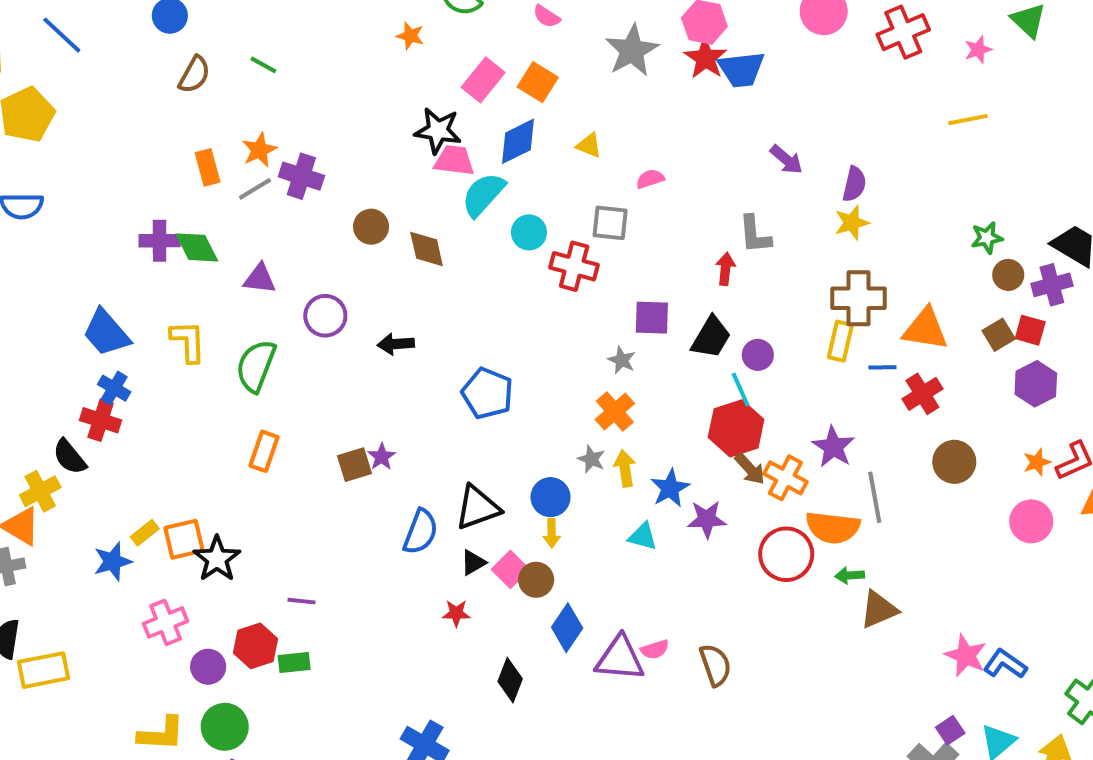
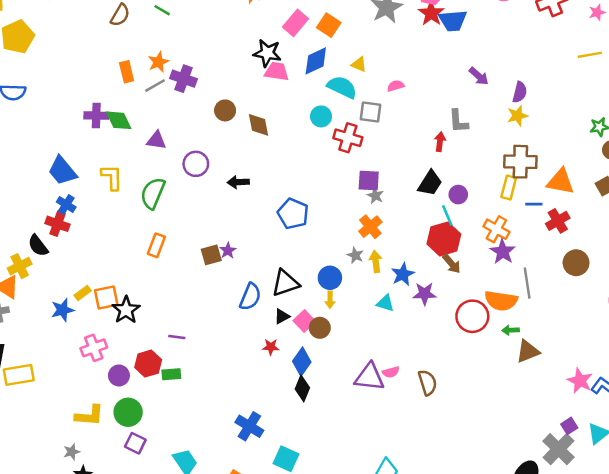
cyan semicircle: (483, 195) -> (342, 87), moved, turned 72
purple square: (652, 318) -> (369, 180), moved
orange cross: (785, 478) -> (496, 229), moved
blue diamond: (567, 628) -> (302, 362), moved

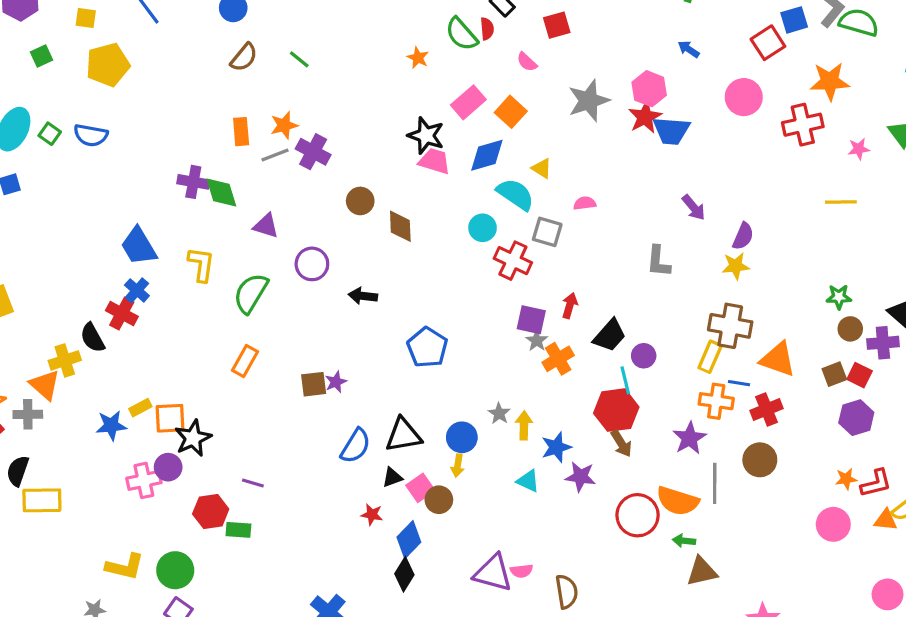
red arrow: (440, 142) -> (570, 305), moved
orange cross: (370, 227) -> (558, 359), moved
orange cross: (496, 229) -> (716, 401), moved, turned -30
brown circle: (576, 263) -> (760, 460), moved
purple circle: (119, 375) -> (168, 467), moved

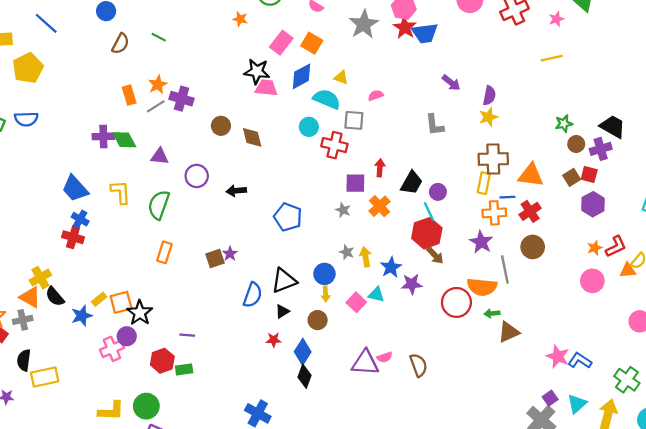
black semicircle: (92, 338) -> (55, 297), moved
gray star: (537, 341) -> (343, 210), moved
pink square: (420, 488) -> (356, 302), moved

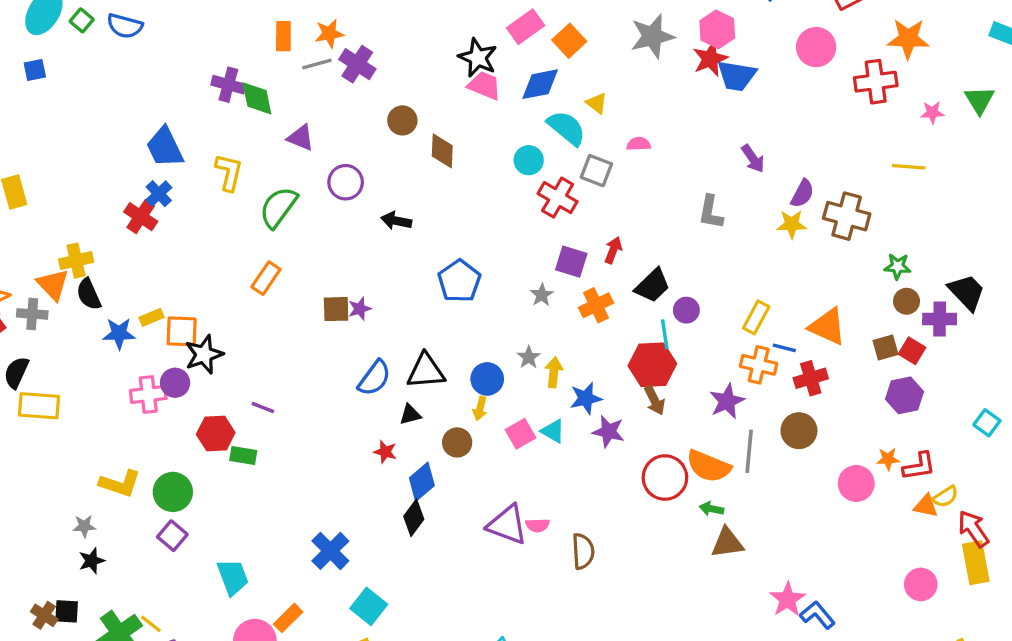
brown cross: (493, 159) -> (847, 216), moved
pink circle: (592, 281) -> (856, 483), moved

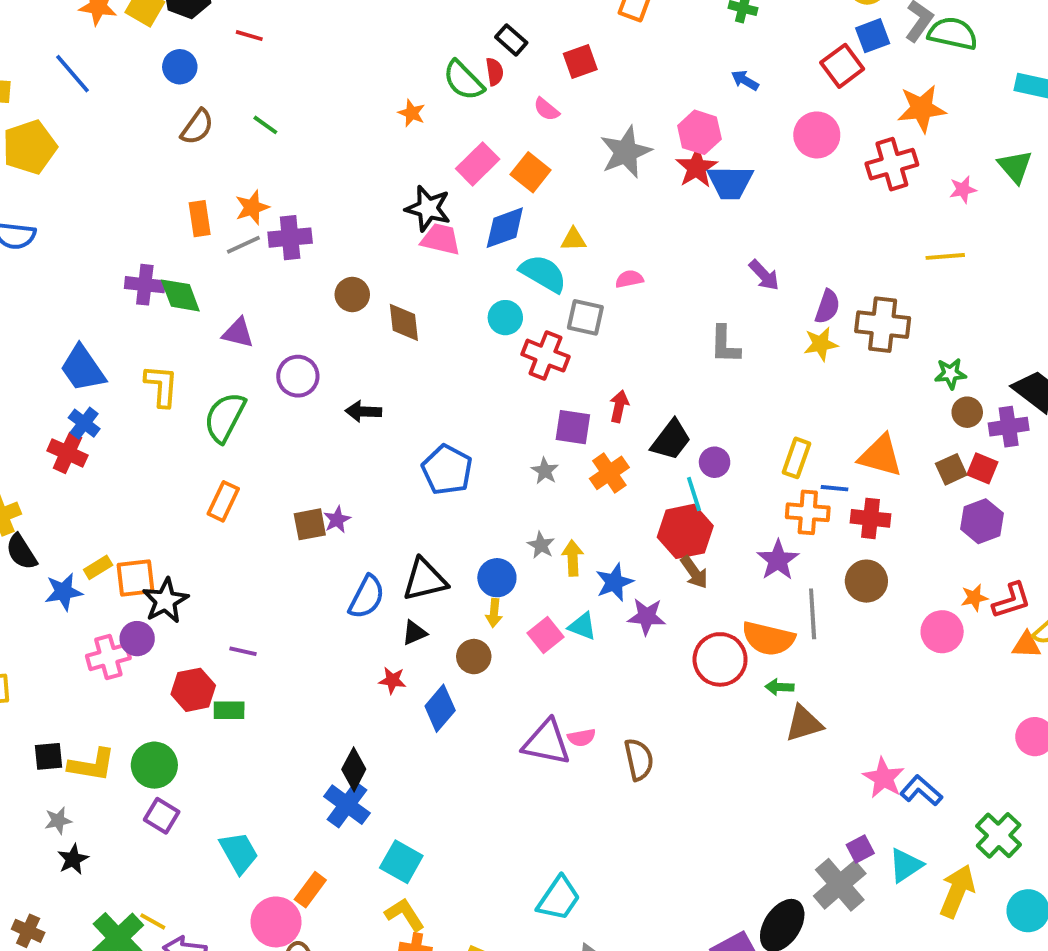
purple cross: (357, 64) -> (290, 238), turned -30
yellow triangle: (597, 103) -> (573, 239), turned -30
red cross: (811, 378) -> (870, 518), turned 32
black diamond: (414, 518) -> (354, 769), moved
black square: (67, 611) -> (49, 756), moved

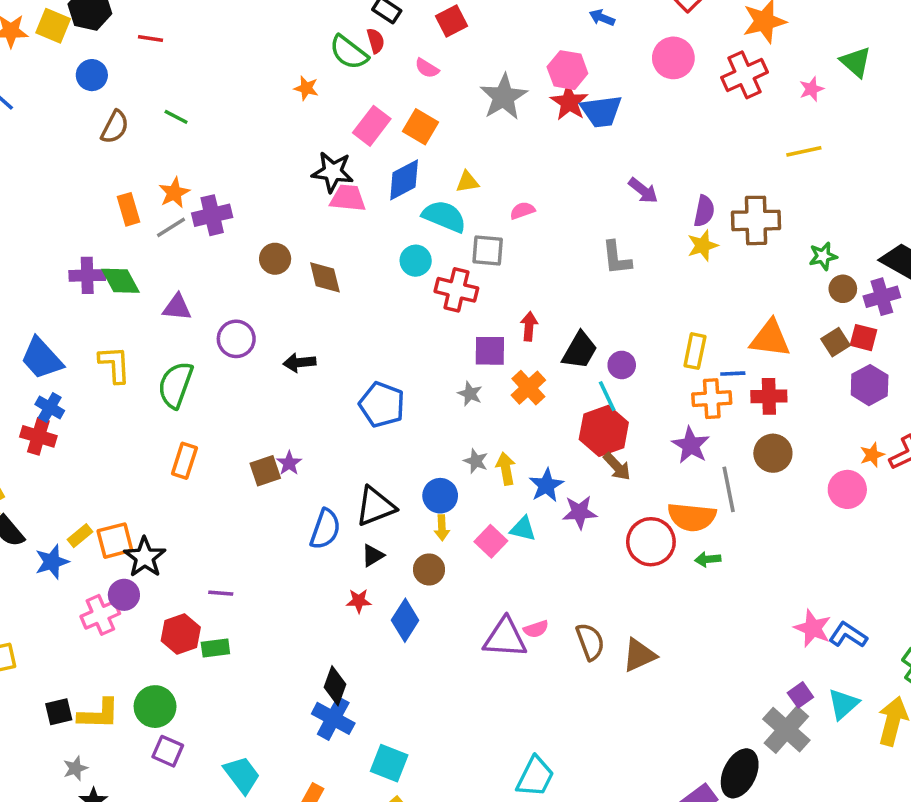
brown triangle: (804, 724) -> (639, 655), moved

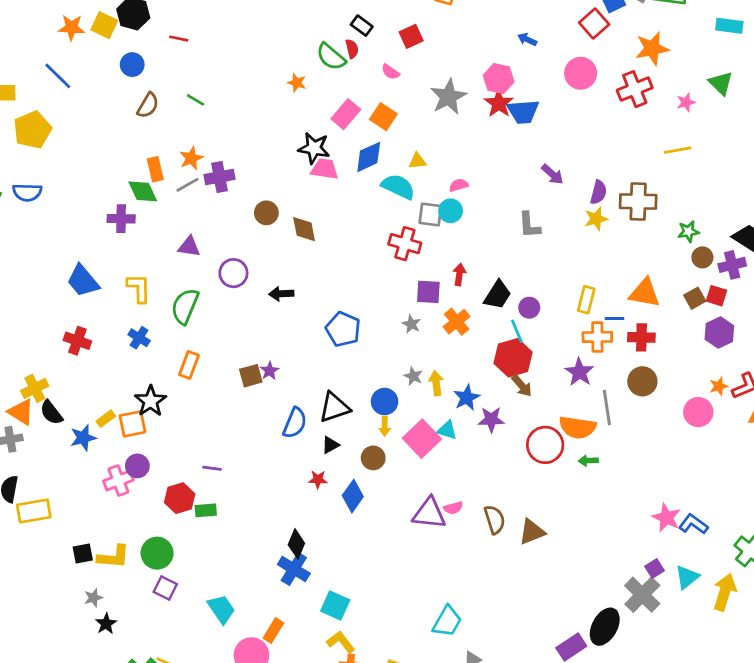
cyan circle: (416, 261) -> (451, 211), moved
green diamond: (120, 281) -> (143, 191), moved
blue cross: (50, 408) -> (139, 338), moved
pink square: (491, 541) -> (422, 439), size x1.5
black star: (145, 557) -> (150, 401), moved

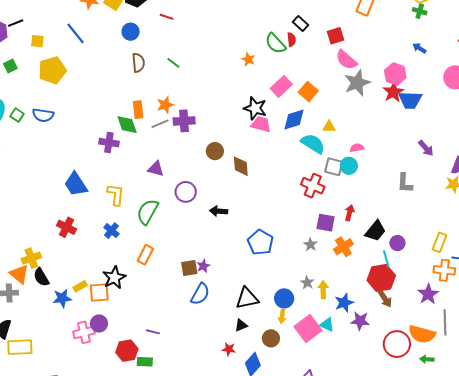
pink semicircle: (390, 72) -> (346, 60), moved, size x1.6
brown semicircle: (148, 105) -> (138, 63), turned -42
blue semicircle: (295, 423) -> (200, 294), moved

